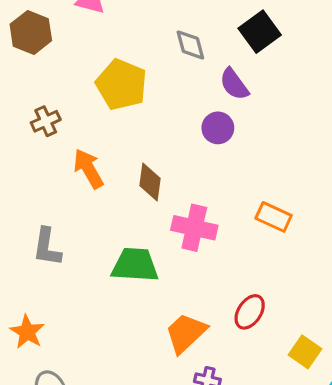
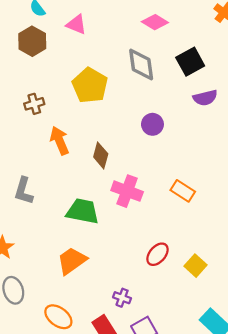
gray diamond: (190, 45) -> (141, 65), size x1.4
purple semicircle: (234, 84) -> (205, 98), moved, turned -75
orange trapezoid: (186, 333) -> (72, 261), moved
yellow square: (305, 352) -> (196, 266), moved

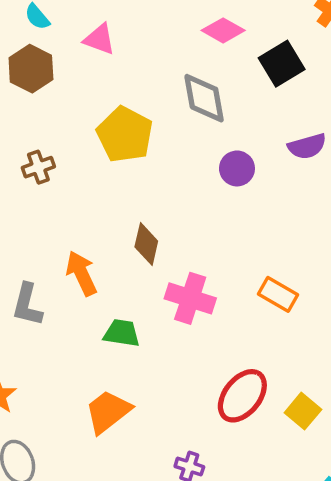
black square: (190, 62) -> (282, 64), moved
purple circle: (152, 124) -> (237, 168), moved
orange arrow: (59, 141) -> (81, 273), moved
green trapezoid: (83, 211) -> (122, 333), size x0.7
red ellipse: (158, 254) -> (242, 396), size x1.4

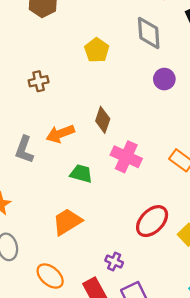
yellow pentagon: (125, 134) -> (97, 50), size x0.7
brown cross: (38, 167) -> (39, 81), moved
orange arrow: (81, 273) -> (60, 134), turned -92

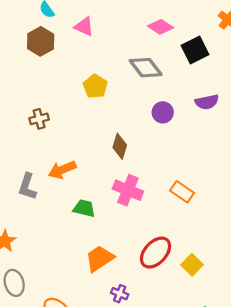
gray diamond: (149, 33) -> (146, 68), turned -32
brown diamond: (103, 120) -> (120, 146), moved
orange trapezoid: (67, 222) -> (100, 259), moved

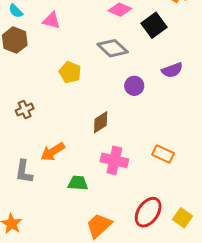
brown diamond: (120, 146) -> (101, 122), turned 50

